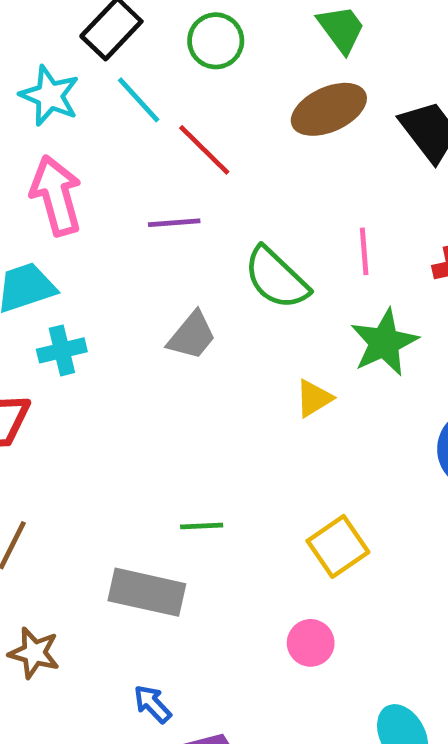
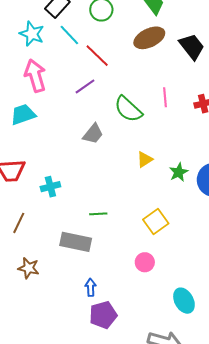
purple line: (174, 223) -> (85, 86), turned -30
green star: (384, 342) -> (179, 172), moved, size x0.7
cyan cross: (62, 350) -> (50, 187), moved
blue arrow: (152, 704) -> (91, 287), moved, turned 42

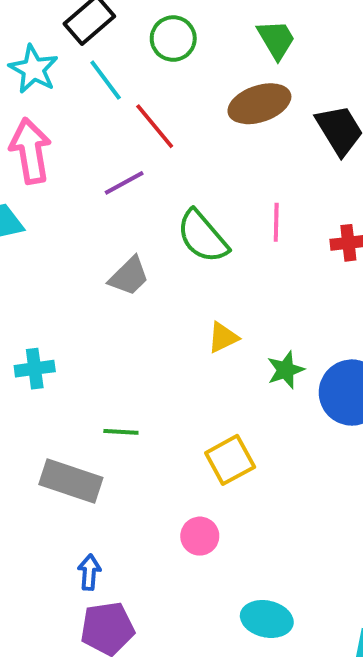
cyan ellipse: (184, 301) -> (267, 619), turned -55

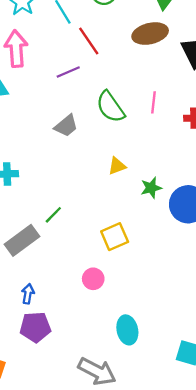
green line: (121, 432) -> (53, 215), turned -54
gray rectangle: (71, 481) -> (22, 240), turned -60
cyan ellipse: (267, 619) -> (127, 330), turned 60

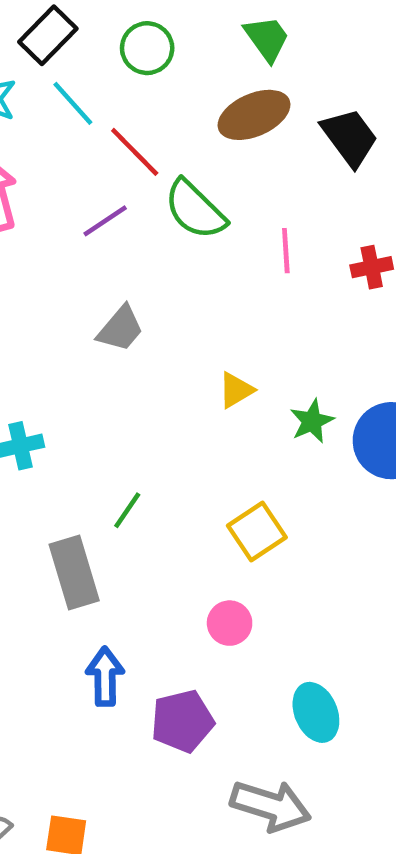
green semicircle: (110, 107) -> (195, 210), moved
gray rectangle: (22, 240) -> (74, 573), turned -60
blue arrow: (28, 294) -> (105, 676), size x1.4
purple pentagon: (35, 327) -> (182, 721), moved

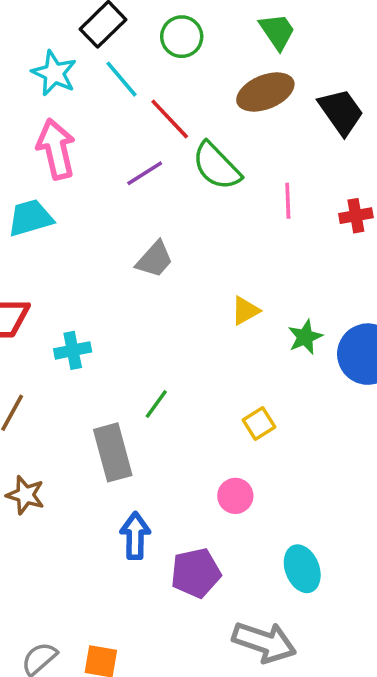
yellow square: (257, 531) -> (259, 424), size x0.7

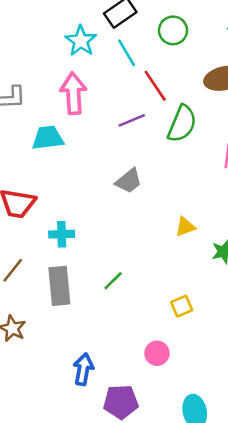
green semicircle: (217, 166) -> (182, 124), turned -123
gray rectangle: (113, 452) -> (59, 286), moved

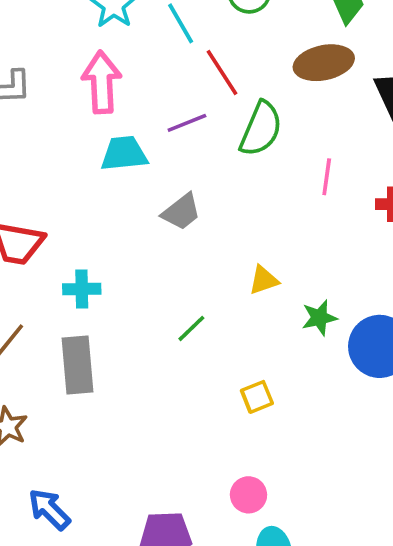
cyan trapezoid: (48, 138) -> (124, 154), moved
green line: (113, 281) -> (191, 328), moved
pink circle: (157, 353) -> (248, 495), moved
blue arrow: (83, 369) -> (49, 509), moved, turned -56

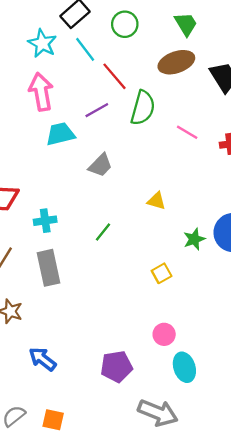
pink line: (327, 177) -> (187, 132), turned -60
yellow triangle: (264, 280) -> (156, 201), turned 42
green star: (319, 318) -> (194, 239), moved
green line: (191, 328) -> (103, 232), moved

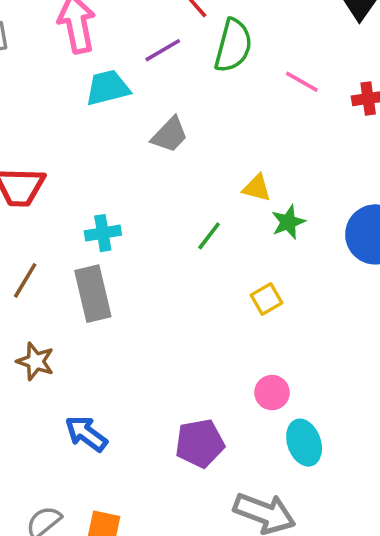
cyan cross: (45, 221) -> (103, 233), moved
green line: (103, 232) -> (209, 236), moved
green star: (194, 239) -> (288, 222), moved

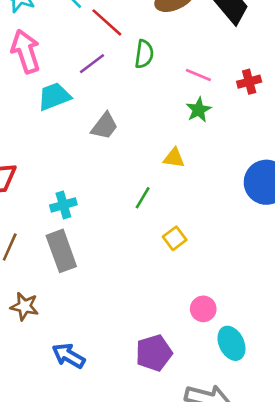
green semicircle: (233, 46) -> (144, 54), size x0.7
green star: (288, 222) -> (199, 110), moved
yellow square: (266, 299) -> (175, 238), moved

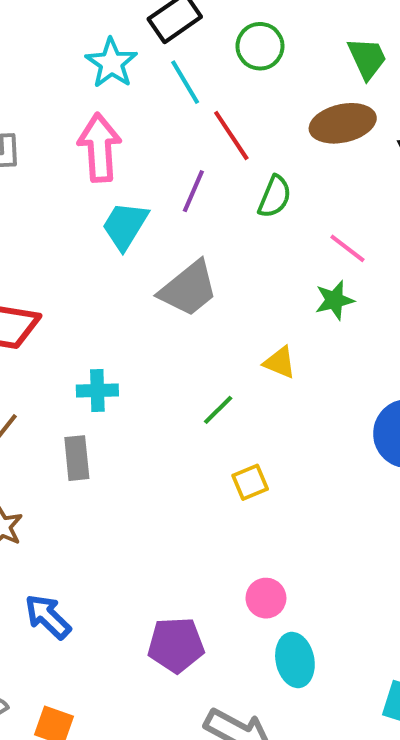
purple line: (92, 64) -> (193, 191), turned -44
cyan trapezoid: (54, 96) -> (125, 226), turned -52
gray trapezoid: (105, 126) -> (188, 289), size x1.4
gray rectangle: (61, 251) -> (77, 458), size x0.7

